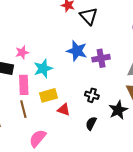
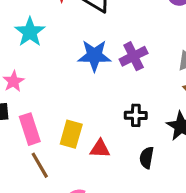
cyan star: (43, 68) -> (30, 32), moved
yellow rectangle: (48, 95) -> (71, 134), turned -42

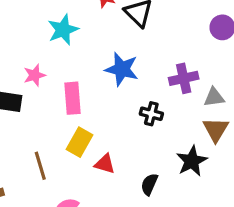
purple cross: (134, 56) -> (184, 78), moved
black cross: (136, 115) -> (151, 114), moved
pink rectangle: (30, 129) -> (72, 98), moved

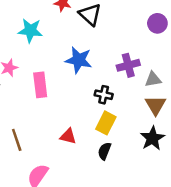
cyan star: (63, 30) -> (30, 31), turned 30
yellow rectangle: (79, 142) -> (106, 123), moved
black star: (192, 161) -> (152, 138), moved

